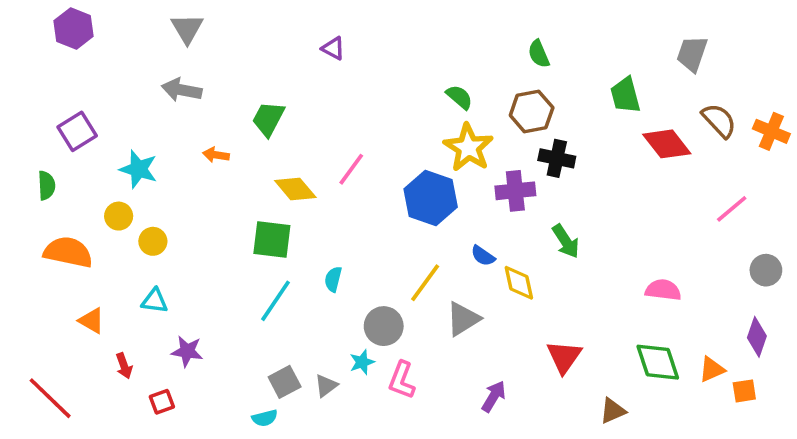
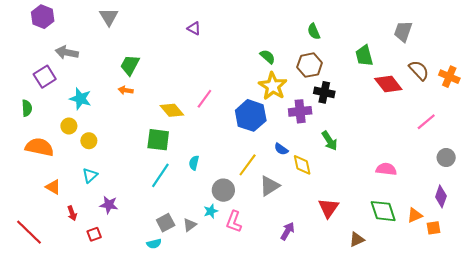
gray arrow: (182, 90) -> (67, 52), moved
green trapezoid: (268, 119) -> (130, 65), moved
cyan triangle: (155, 301) -> (90, 175), turned -49

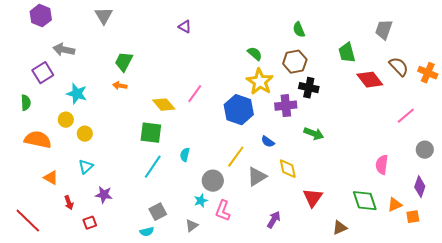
green arrow: (329, 141) -> (314, 134), turned -36
yellow diamond: (302, 165) -> (288, 169), moved
pink semicircle: (386, 169) -> (382, 165), moved, turned -90
gray triangle: (190, 225) -> (192, 226), moved

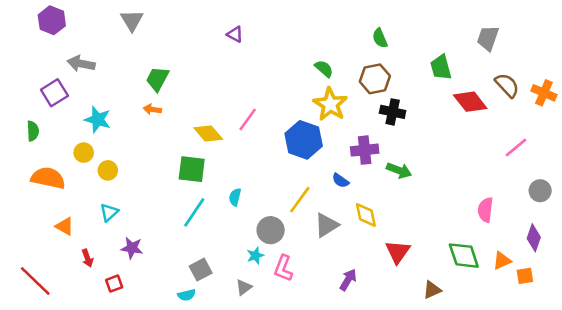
purple cross: (286, 106) -> (365, 150), moved

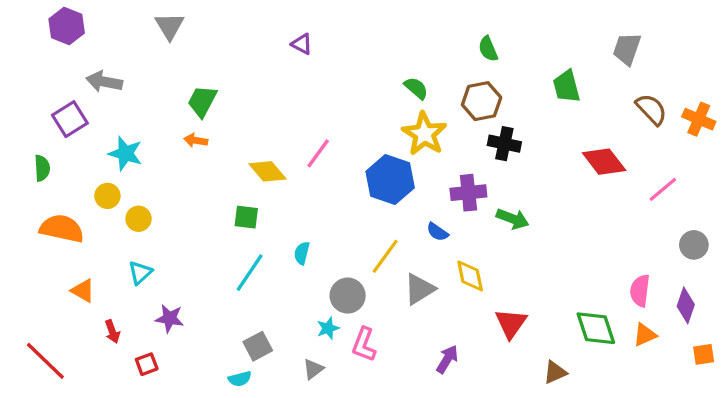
red diamond: (470, 102) -> (604, 162), moved
green square: (192, 169) -> (246, 217), size x0.7
pink semicircle: (485, 210) -> (640, 291), moved
orange square: (525, 276) -> (704, 354), moved

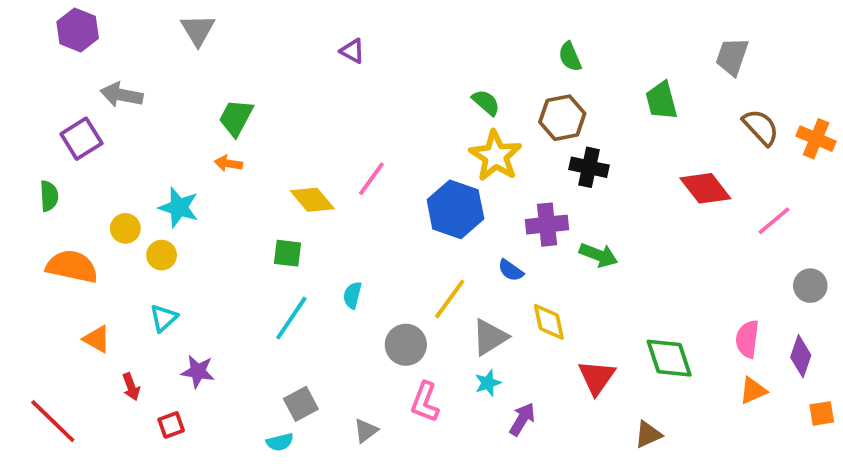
cyan star: (125, 153) -> (179, 207), moved
cyan star: (328, 328) -> (488, 383), moved
green diamond: (596, 328) -> (669, 358), moved

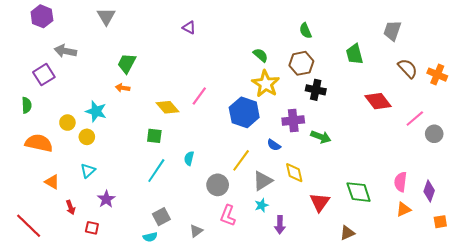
gray circle: (810, 286) -> (434, 134), moved
purple star: (198, 371) -> (106, 199), turned 30
purple arrow: (522, 419) -> (280, 225), turned 150
red square: (171, 425) -> (92, 228), turned 32

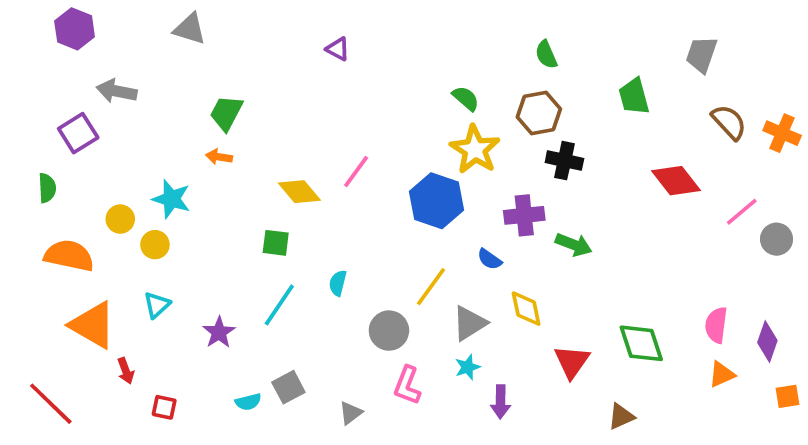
gray triangle: (106, 16) -> (190, 29), turned -42
orange triangle: (52, 182) -> (93, 325), size x1.8
purple star: (106, 199) -> (219, 332), moved
cyan semicircle: (150, 237) -> (248, 402), moved

